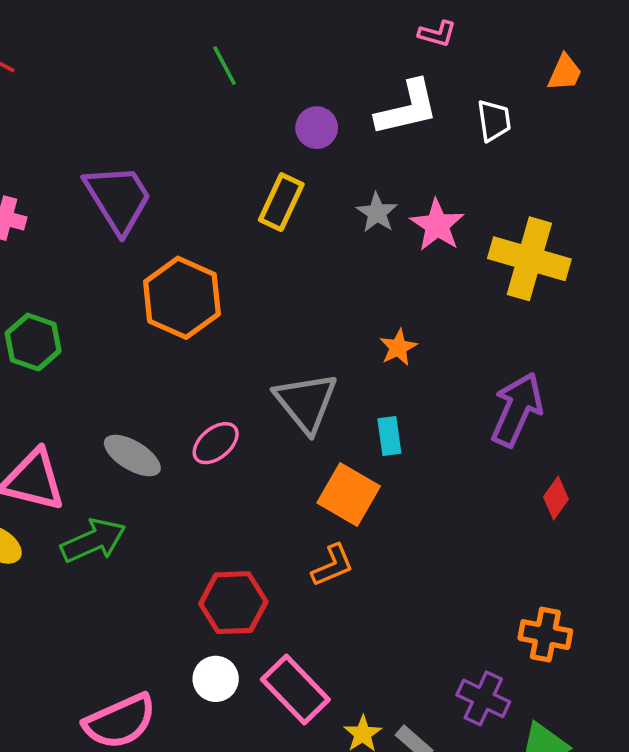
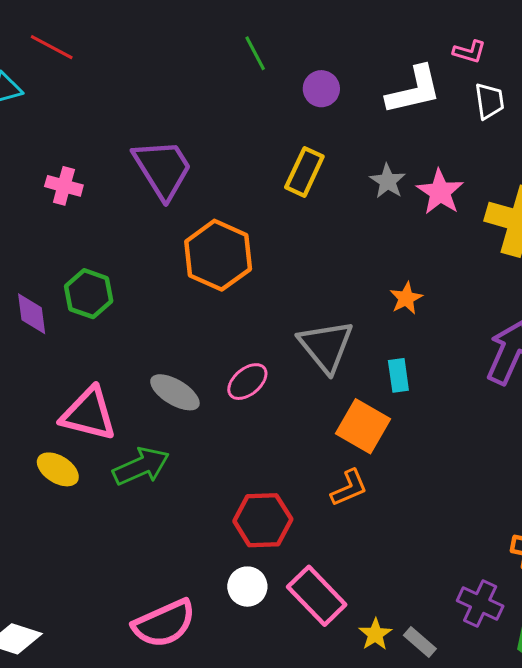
pink L-shape: (437, 34) -> (469, 52), moved
purple circle: (317, 128) -> (321, 89), moved

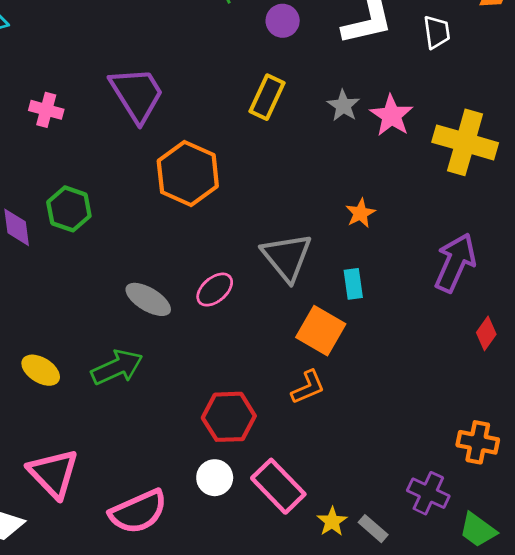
pink triangle: (89, 414) -> (53, 473), moved, turned 32

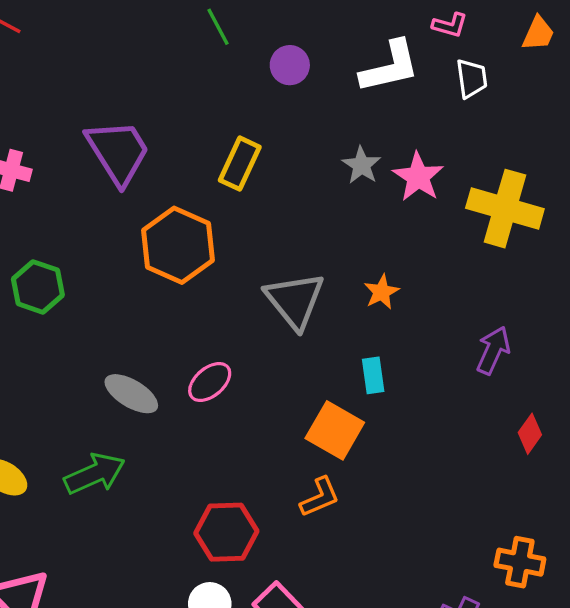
yellow rectangle: (267, 97) -> (240, 164), moved
gray triangle: (287, 257) -> (295, 300), moved
purple arrow: (455, 263) -> (493, 350), size x0.7

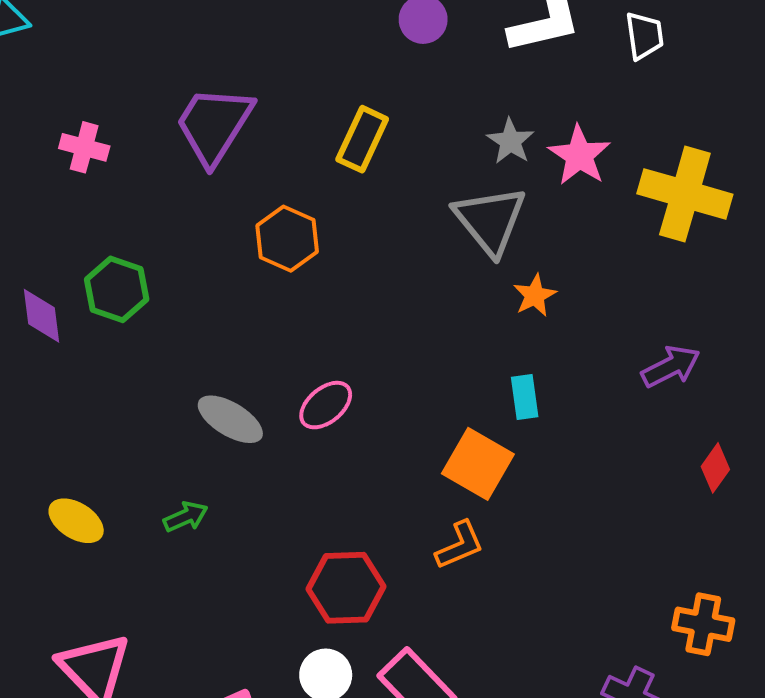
purple trapezoid: (118, 152) -> (214, 125), turned -116
orange hexagon: (178, 245) -> (287, 239), size x0.7
gray triangle: (295, 300) -> (490, 220), moved
purple arrow: (493, 350) -> (671, 366), turned 39
green arrow: (95, 474) -> (186, 517), size x0.6

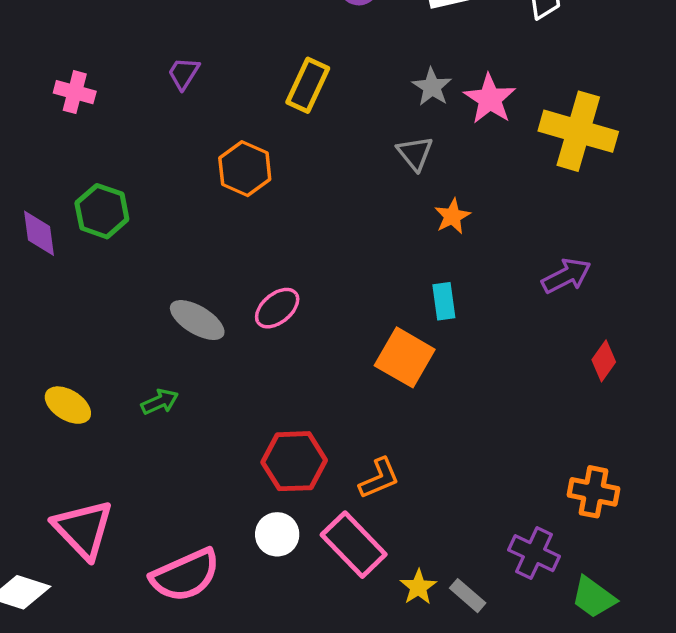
purple trapezoid: (214, 125) -> (184, 73), size x0.5
gray triangle: (490, 220) -> (415, 153), size x0.6
orange L-shape: (460, 545) -> (379, 478), moved

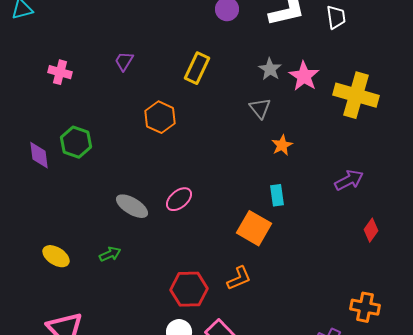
orange L-shape: (379, 478) -> (239, 278), moved

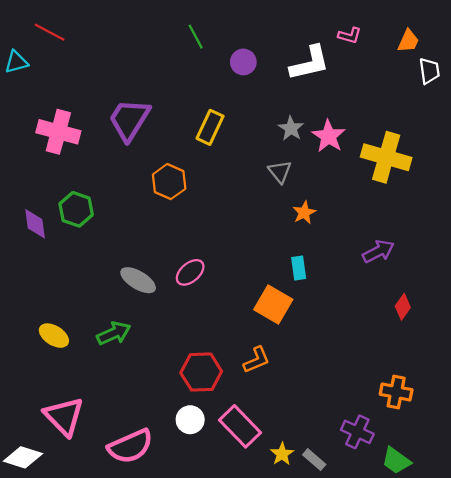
white trapezoid: (336, 17) -> (429, 71), moved
purple trapezoid: (124, 61) -> (129, 120), size x2.0
pink cross: (60, 72) -> (58, 132), size x1.6
green arrow: (110, 254) -> (114, 333), size x1.4

